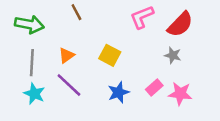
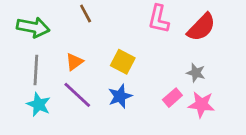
pink L-shape: (142, 17) -> (159, 19), turned -55
gray star: (173, 55) -> (196, 73), moved
blue star: (118, 92) -> (120, 96), moved

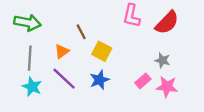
brown line: (86, 13) -> (81, 32), moved

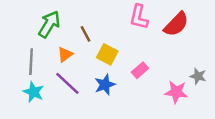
green arrow: (27, 23) -> (49, 24), moved, turned -70
gray star: (162, 60) -> (198, 76), moved
pink rectangle: (143, 81) -> (140, 70), moved

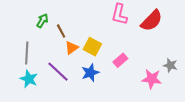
green arrow: (49, 24) -> (42, 21), size x0.6
brown line: (86, 34) -> (61, 31), moved
orange triangle: (65, 54) -> (71, 48), moved

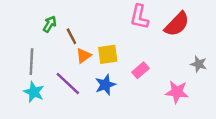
yellow square: (92, 47) -> (108, 54), turned -36
gray star: (170, 65) -> (199, 64), moved

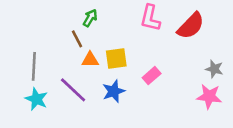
green arrow: (50, 24) -> (90, 18), moved
orange triangle: (84, 56) -> (90, 60), turned 35
pink star: (177, 92) -> (209, 96), moved

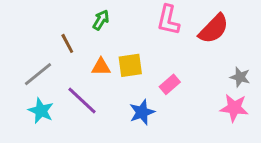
brown line: (77, 39) -> (67, 43), moved
gray line: (34, 66) -> (38, 74), turned 48
blue star: (114, 91) -> (142, 112), moved

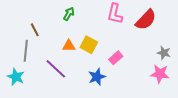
brown line: (67, 43) -> (35, 30), moved
yellow square: (130, 65) -> (89, 45), turned 36
gray line: (38, 74) -> (26, 51), turned -45
cyan star: (41, 111) -> (16, 77), moved

